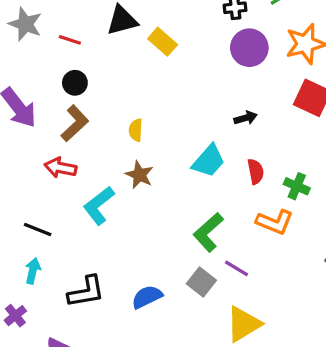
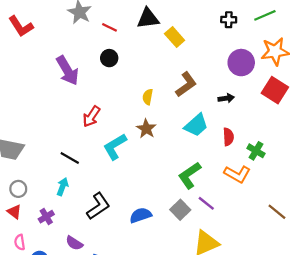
purple circle: (249, 48) -> (241, 63), moved
brown L-shape: (75, 123) -> (186, 84), moved
red arrow: (61, 168) -> (91, 117), turned -75
black L-shape: (86, 292) -> (98, 206), turned -32

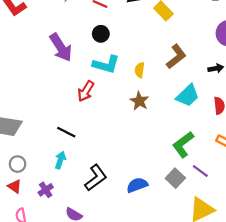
cyan L-shape: (115, 147) -> (106, 64), moved, turned -132

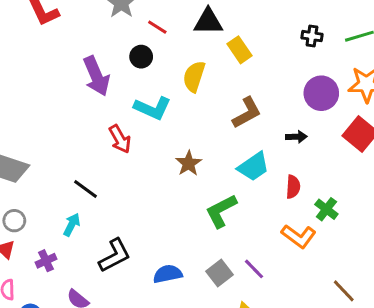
black circle: (101, 34) -> (141, 57), moved
yellow semicircle: (140, 70) -> (194, 77), moved, size x1.5
red arrow: (86, 91) -> (120, 139), turned -70
green L-shape: (183, 144) -> (221, 211), moved

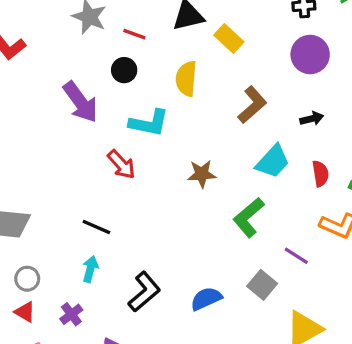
purple circle: (321, 93) -> (310, 55), moved
brown star: (189, 163) -> (202, 174), turned -30
purple line: (254, 269) -> (296, 256), moved

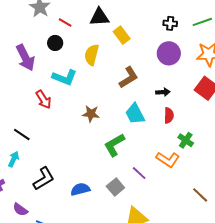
cyan trapezoid: (273, 162) -> (135, 114), turned 100
red semicircle: (320, 174) -> (169, 115), moved

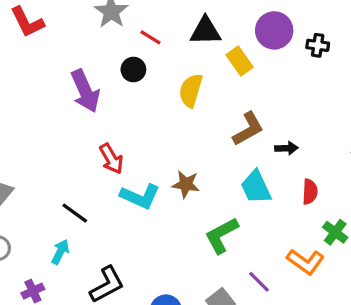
purple circle: (169, 53) -> (274, 30), moved
cyan L-shape: (65, 77) -> (140, 196), moved
black arrow: (163, 92) -> (286, 148), moved

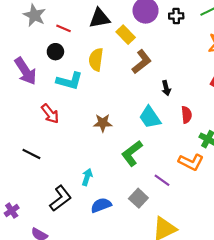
brown L-shape: (248, 129) -> (142, 62), moved
black arrow: (286, 148) -> (166, 88), turned 88
cyan L-shape: (140, 196) -> (69, 81), moved
cyan arrow: (60, 252) -> (87, 177), moved

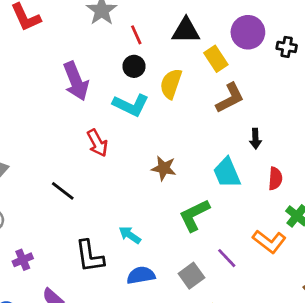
red line: (64, 28) -> (136, 35), turned 32
black circle: (55, 52) -> (134, 66), moved
cyan arrow: (87, 177) -> (130, 235), turned -84
black L-shape: (61, 198) -> (90, 256), turned 108

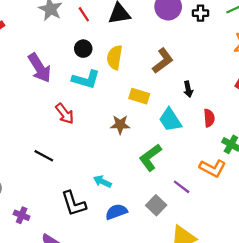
red line: (136, 35) -> (84, 14), moved
yellow rectangle: (216, 59) -> (139, 96), moved, turned -30
purple cross: (23, 260) -> (22, 215), turned -35

